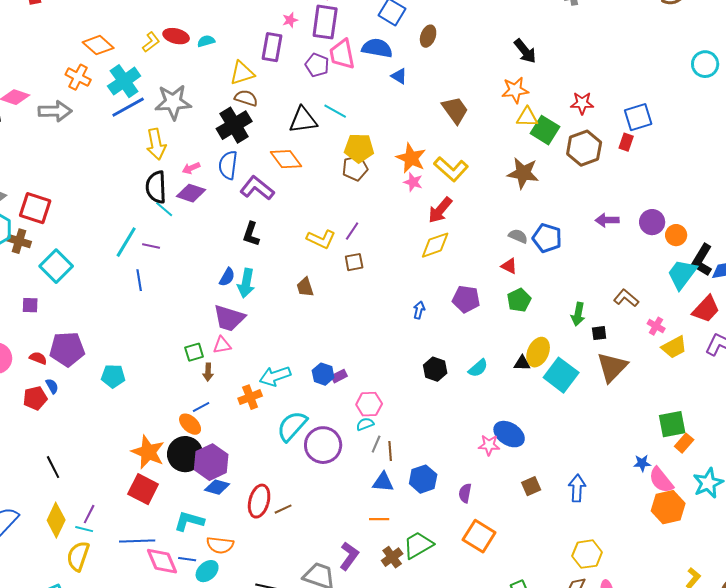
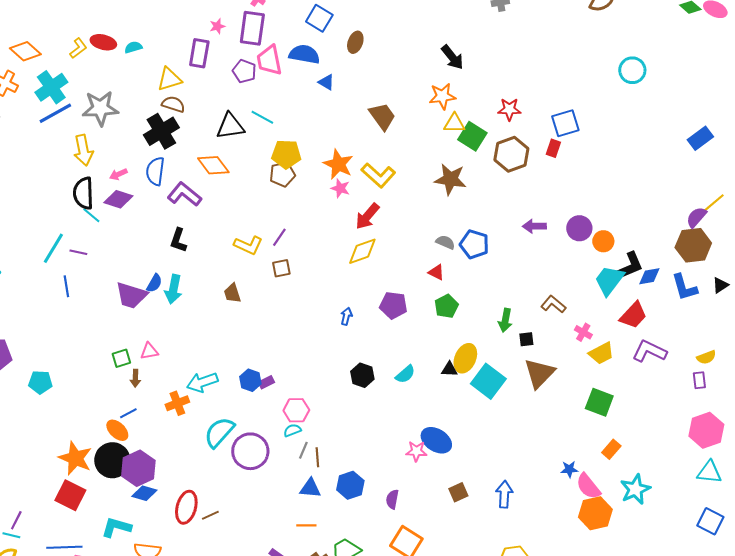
black L-shape: (702, 260) -> (629, 266), turned -144
purple trapezoid: (229, 318) -> (131, 295), moved
green square: (672, 424) -> (599, 402), moved, turned 32

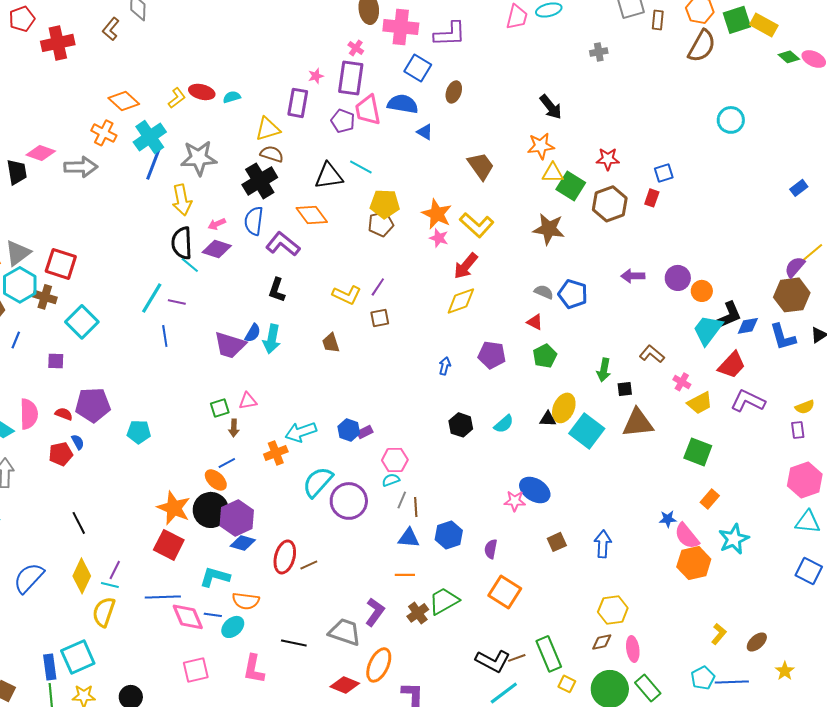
blue line: (55, 113) -> (154, 163), turned -40
blue square: (565, 123) -> (664, 173), size x0.7
blue rectangle: (700, 138) -> (799, 188), size x0.7
brown triangle: (539, 373) -> (638, 423), turned 40

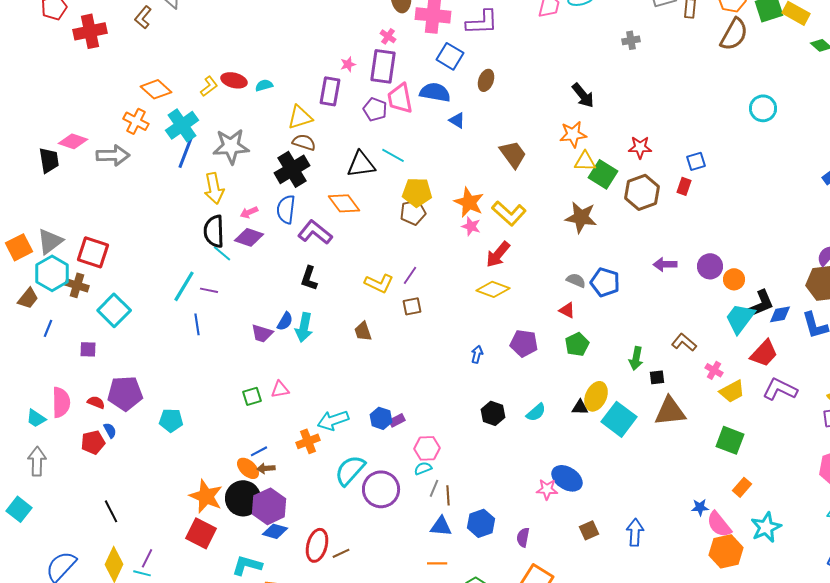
yellow diamond: (461, 301) -> (493, 289), turned 40
purple trapezoid: (230, 345) -> (262, 333), size x0.7
brown arrow: (234, 428) -> (266, 468), moved, turned 84

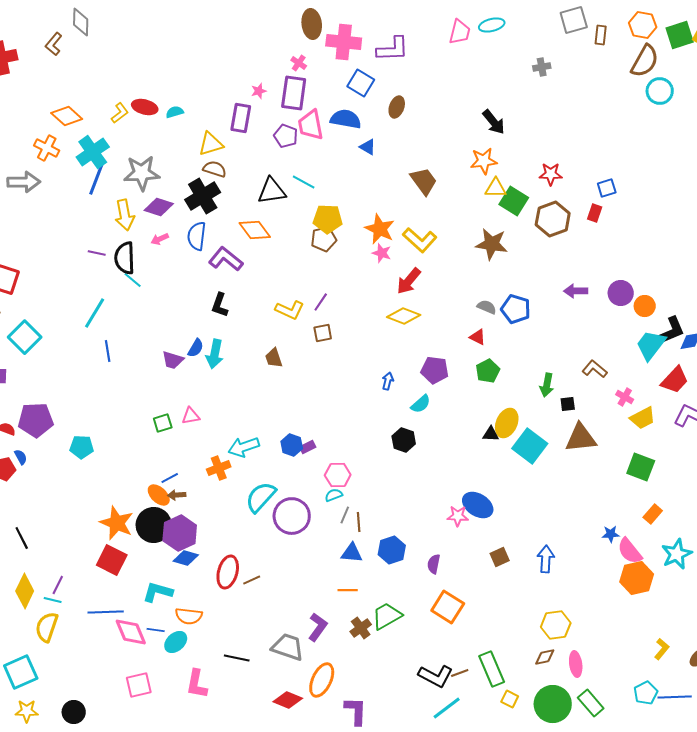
cyan circle: (763, 108) -> (660, 91), moved
purple diamond: (249, 237) -> (159, 207), moved
purple line: (209, 290) -> (97, 253), moved
cyan semicircle: (536, 412) -> (421, 404), moved

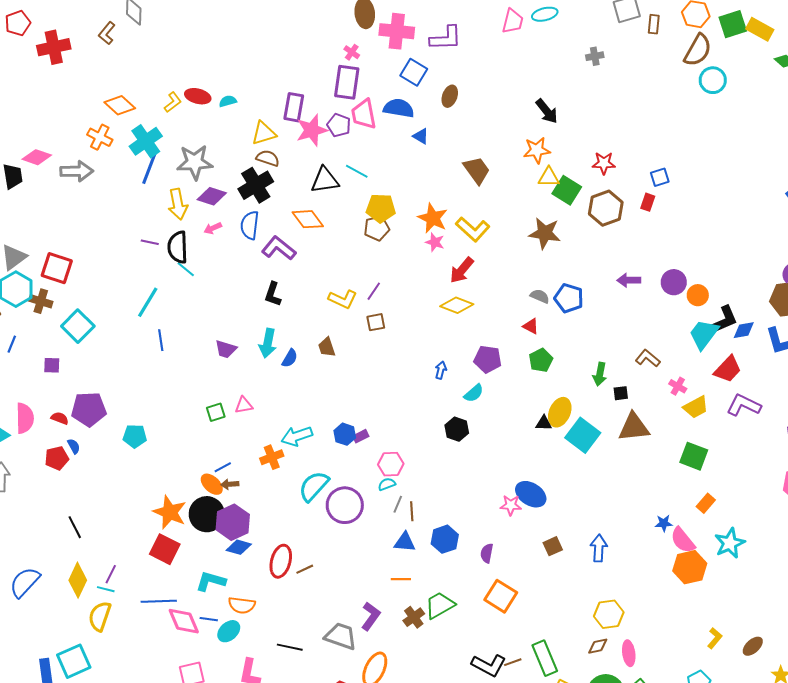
pink star: (259, 91) -> (312, 130), moved, size x2.0
blue semicircle: (196, 348) -> (290, 358), moved

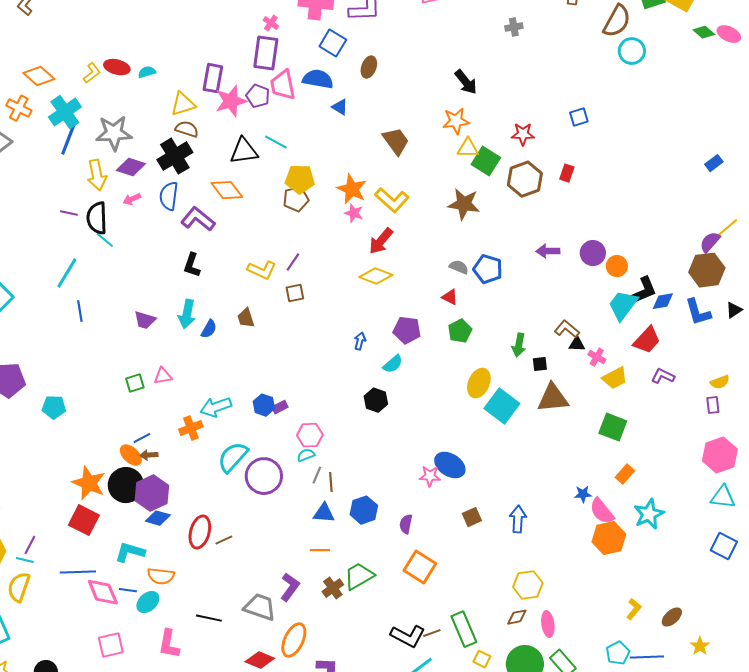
blue square: (660, 177) -> (579, 117), moved
purple L-shape: (744, 405) -> (663, 376), size x0.7
black triangle: (544, 423) -> (577, 344), moved

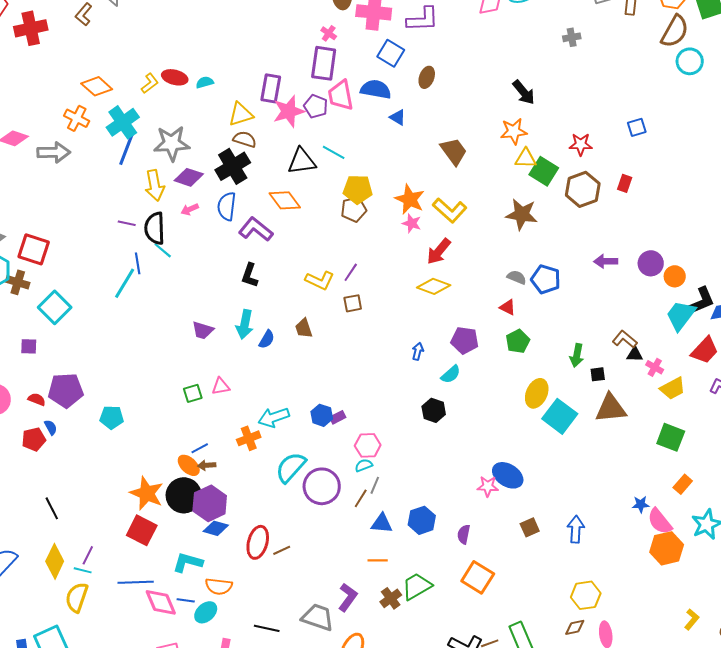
blue line: (80, 311) -> (138, 263), moved
brown line: (331, 482) -> (361, 498), moved, turned 36

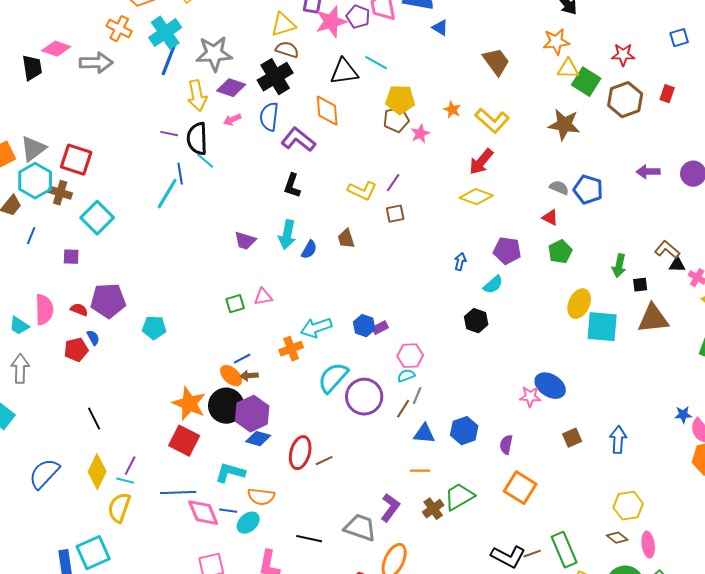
orange star: (410, 199) -> (452, 110), size x0.6
orange diamond: (285, 200) -> (327, 111), turned 32
pink star: (412, 223) -> (420, 134), moved, turned 30
cyan square: (560, 416) -> (602, 327), turned -32
brown diamond: (575, 627) -> (617, 538), turned 50

